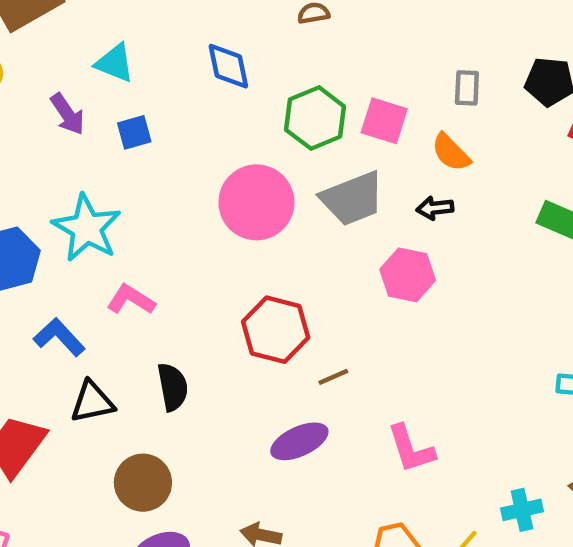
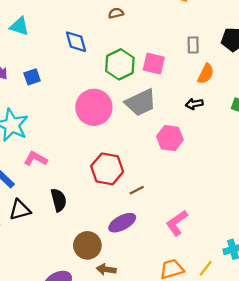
cyan triangle: (115, 63) -> (19, 26), moved
orange semicircle: (451, 152) -> (206, 74), moved, turned -105
black arrow: (435, 208) -> (194, 104), moved
pink L-shape: (411, 449) -> (177, 223), turned 76
brown circle: (143, 483) -> (87, 245), moved

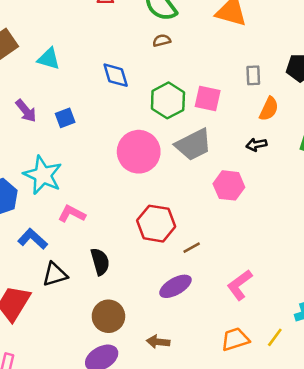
brown circle: (87, 245) -> (108, 316), moved

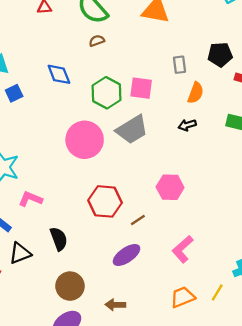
blue square: (65, 118) -> (14, 93), moved
pink hexagon: (229, 185) -> (170, 187), moved

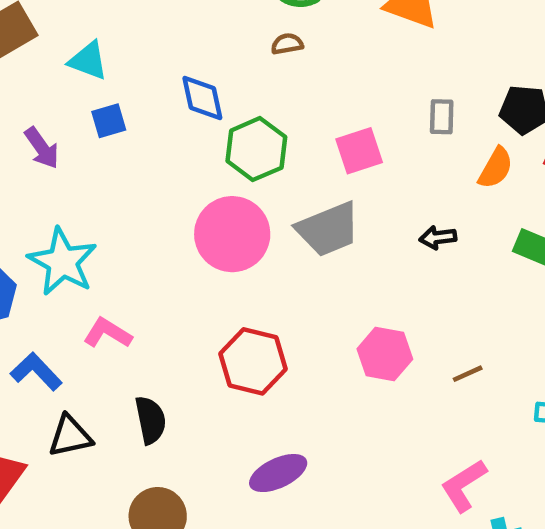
pink square: (141, 88) -> (359, 151), turned -35
green hexagon: (106, 93) -> (256, 149), moved
orange semicircle: (196, 93) -> (496, 168), moved
brown line: (138, 220) -> (468, 374), moved
pink L-shape: (183, 249) -> (464, 485), moved

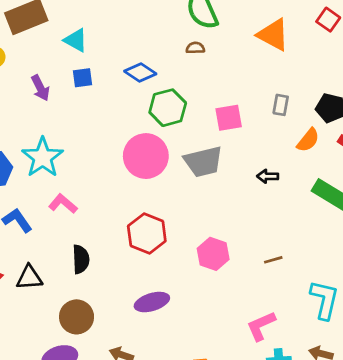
blue diamond: (202, 98) -> (140, 72), turned -52
pink hexagon: (385, 354) -> (213, 254), moved
black triangle: (70, 436) -> (29, 278), moved

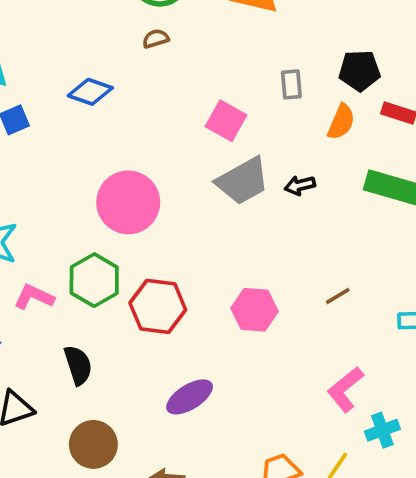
green hexagon: (168, 108) -> (94, 280), moved
pink square: (229, 118) -> (226, 121), turned -36
gray trapezoid: (203, 162) -> (243, 181), moved

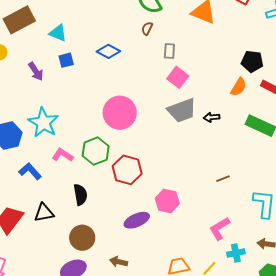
brown semicircle: (156, 39) -> (147, 28), turned -56
gray rectangle: (291, 84) -> (169, 51), moved
pink hexagon: (254, 310) -> (167, 201), moved

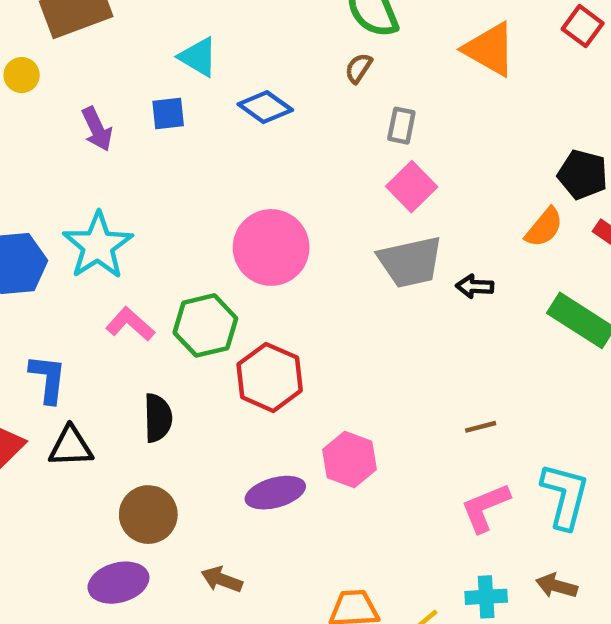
cyan triangle: (58, 33) -> (198, 57), moved
blue L-shape: (30, 171) -> (48, 379), moved, turned 40
pink L-shape: (220, 229) -> (485, 508), moved

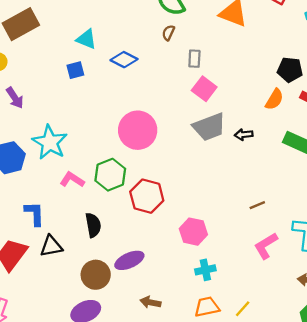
purple arrow: (97, 129) -> (15, 98), moved
purple ellipse: (275, 493) -> (129, 260), moved
brown arrow: (222, 580) -> (150, 302), moved
cyan cross: (486, 597) -> (205, 270), moved

